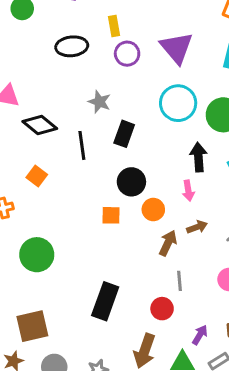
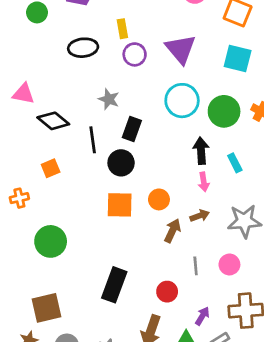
orange square: (37, 176) -> (51, 168), turned 30
black circle: (131, 182) -> (121, 163), moved
pink arrow: (188, 191) -> (204, 182), moved
orange square: (111, 215) -> (120, 205), size x1.5
gray line: (180, 281) -> (196, 266), moved

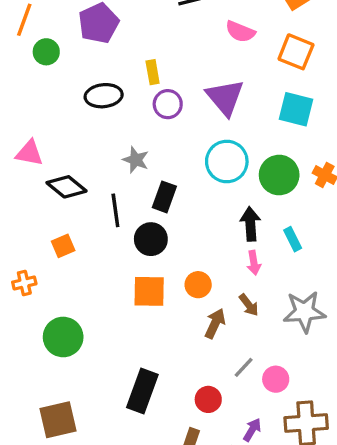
brown arrow: (200, 216) -> (249, 305), turned 72
pink circle: (229, 264) -> (276, 379), moved
gray line: (196, 266) -> (244, 367), turned 48

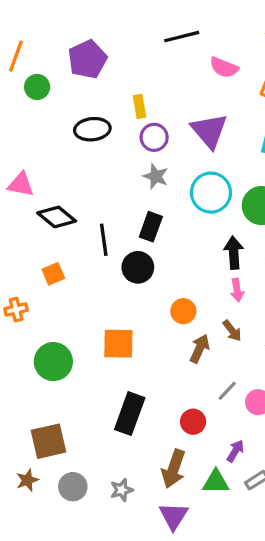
gray star: (136, 160) -> (156, 176), moved
orange square: (149, 291) -> (118, 344), moved

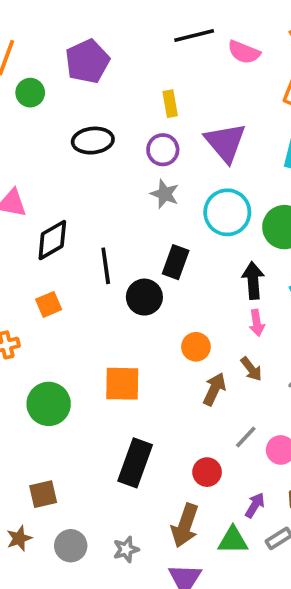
pink semicircle: (224, 67) -> (244, 52), moved
yellow rectangle: (139, 106) -> (170, 104), moved
black diamond: (57, 217) -> (52, 240), turned -69
black rectangle: (151, 227) -> (176, 262), moved
brown square: (48, 441) -> (43, 494), size x0.7

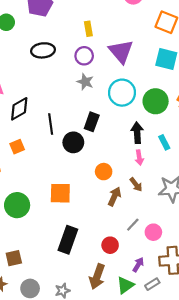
green triangle: (233, 540) -> (125, 285), turned -36

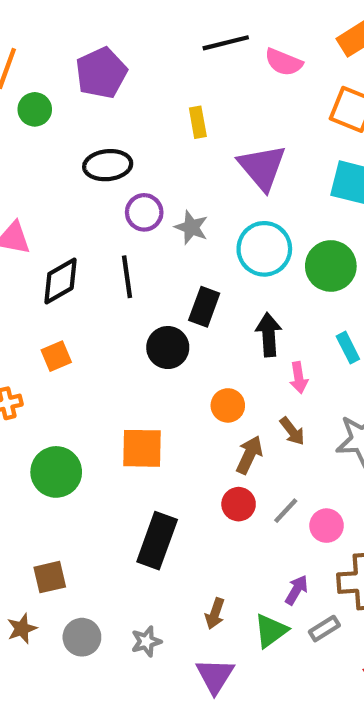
purple circle: (84, 56) -> (144, 212), moved
black line: (51, 124) -> (127, 277), moved
black arrow: (137, 133) -> (269, 335), moved
red circle: (110, 245) -> (239, 504), moved
brown arrow: (97, 277) -> (215, 614), size x0.6

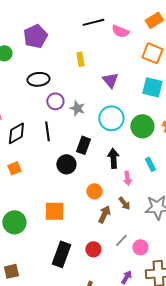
purple triangle: (262, 167) -> (110, 80), size x0.7
red circle: (239, 504) -> (93, 249), moved

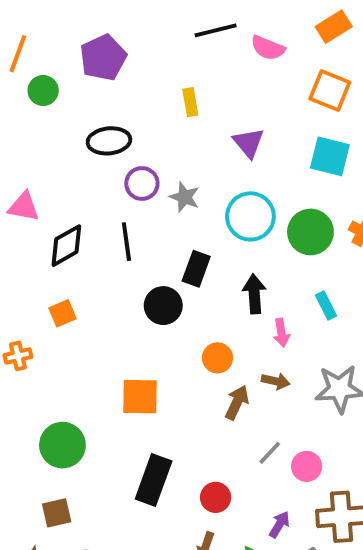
brown arrow: (124, 203) -> (276, 381), turned -40
green circle: (14, 222) -> (62, 445), moved
red circle: (93, 249) -> (216, 497), moved

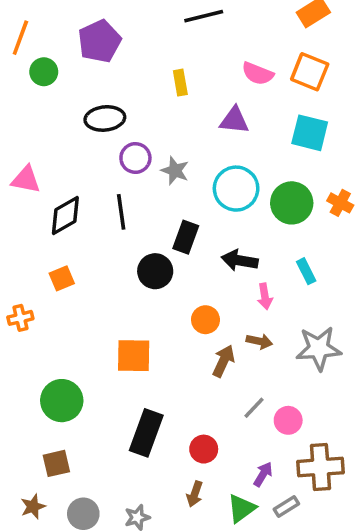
pink semicircle: (268, 48) -> (258, 74), moved
purple triangle: (248, 143) -> (234, 120), turned -44
black arrow: (254, 294) -> (240, 260), turned -76

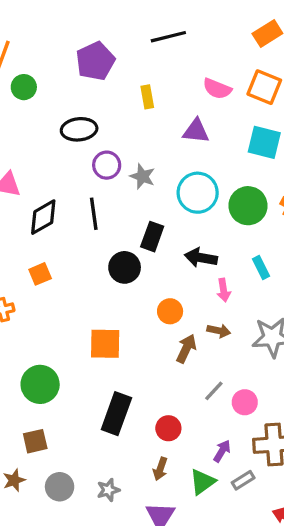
purple pentagon: (99, 41) -> (95, 61), moved

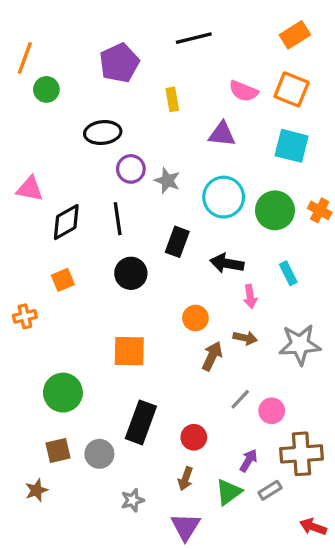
black circle: (125, 267) -> (131, 273), moved
gray circle: (60, 487) -> (99, 454), moved

